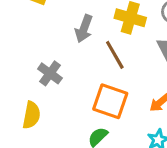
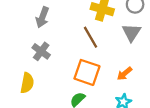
gray arrow: (84, 29) -> (42, 17), moved

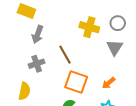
brown line: (90, 37) -> (65, 55), moved
gray cross: (41, 51) -> (37, 64), turned 35

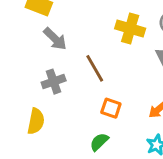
gray arrow: (38, 34) -> (55, 39), turned -66
orange square: (76, 82) -> (111, 108), size x0.6

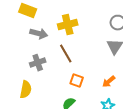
yellow cross: (130, 29) -> (68, 25), moved, turned -30
gray arrow: (55, 39) -> (39, 34), turned -30

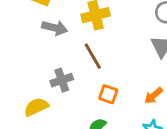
gray cross: (38, 63) -> (62, 80), moved
yellow semicircle: (26, 90) -> (36, 107), turned -126

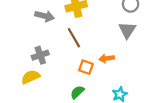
gray cross: (62, 80) -> (40, 55), moved
orange arrow: (153, 96) -> (107, 58), moved, turned 32

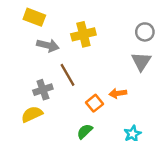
brown line: (74, 38) -> (67, 75), moved
orange square: (86, 67) -> (95, 103), turned 32

